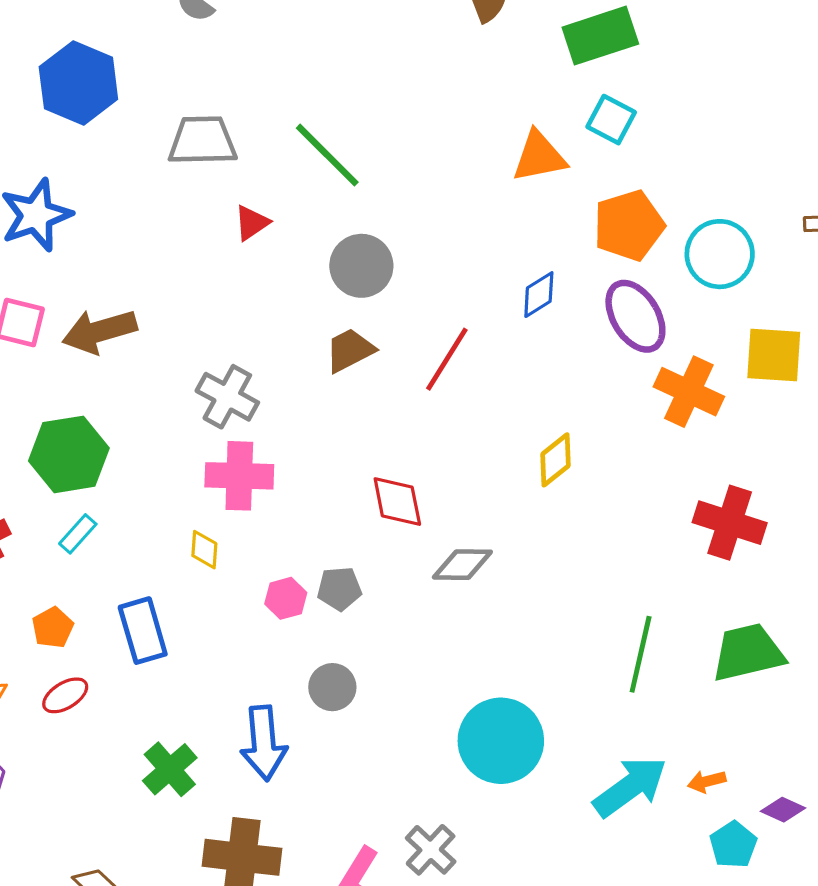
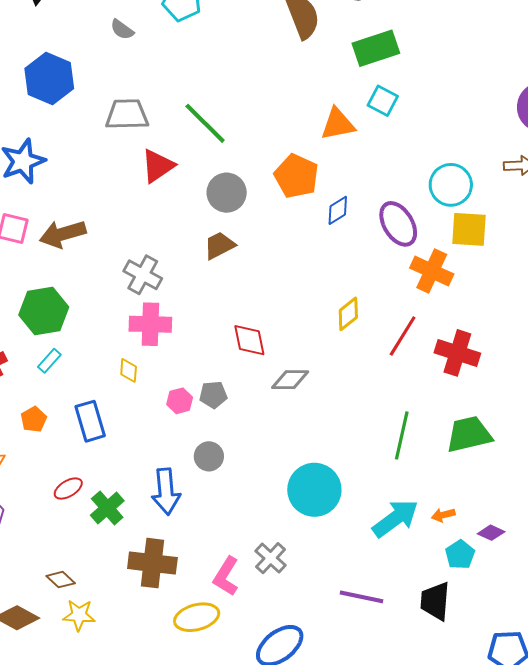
red triangle: (252, 223) -> (158, 166), size x1.5
orange pentagon: (629, 225) -> (296, 176), moved, turned -30
yellow square: (774, 355) -> (469, 229), moved
red line: (447, 359) -> (403, 336), moved
red ellipse: (65, 695) -> (68, 489), moved

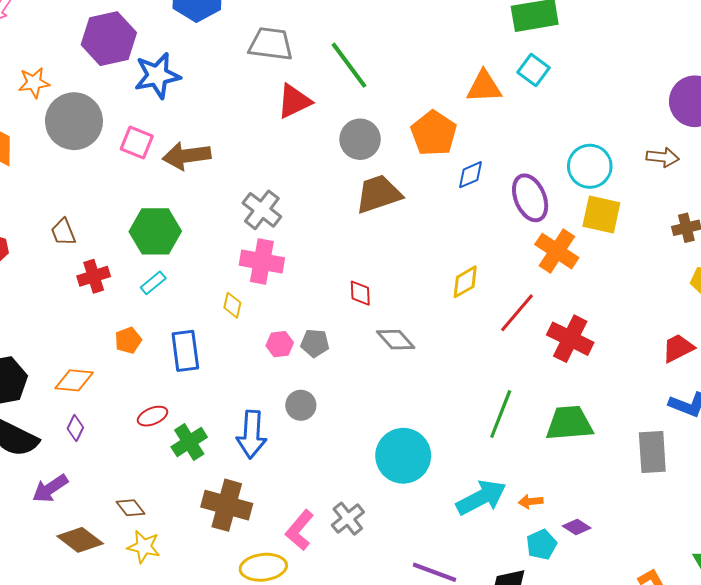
brown trapezoid: (219, 245) -> (378, 194), moved, size x1.4
red diamond: (249, 340) -> (360, 293), size x0.7
gray diamond: (290, 380) -> (396, 340), turned 39

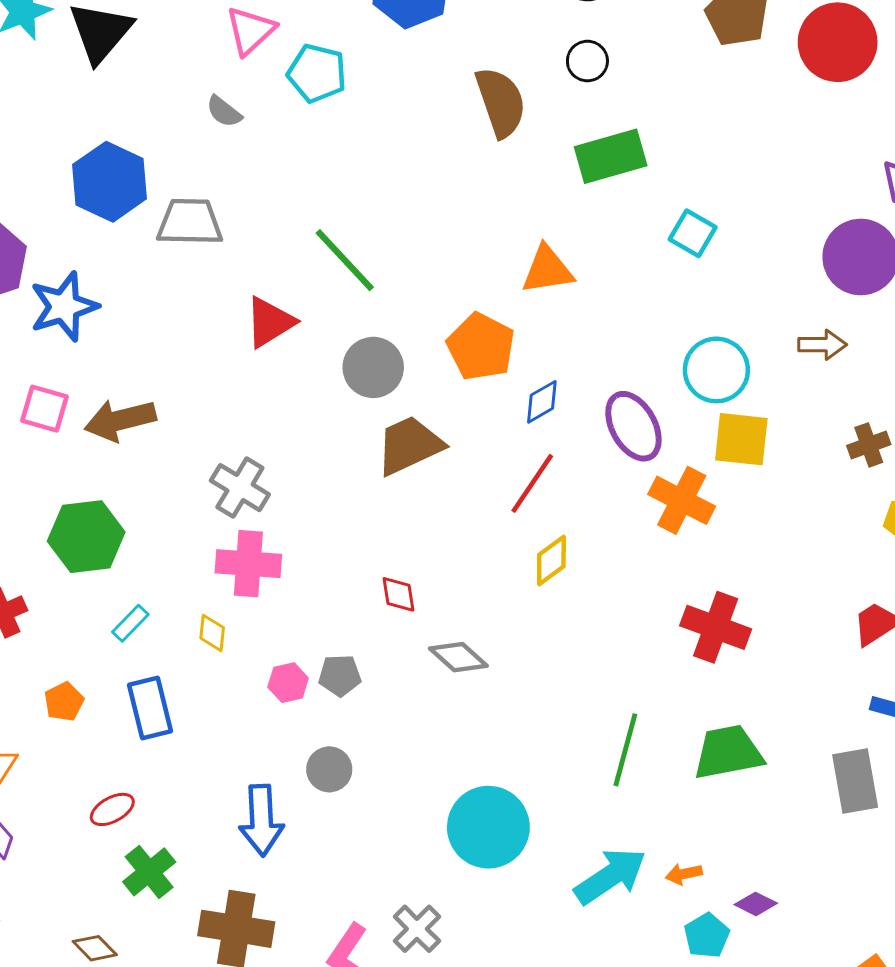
gray trapezoid: (271, 44) -> (190, 222), moved
cyan square: (534, 70) -> (693, 233), moved
cyan rectangle: (153, 283) -> (130, 623), moved
red line: (517, 313) -> (532, 483), moved
green cross: (189, 442) -> (149, 872), moved

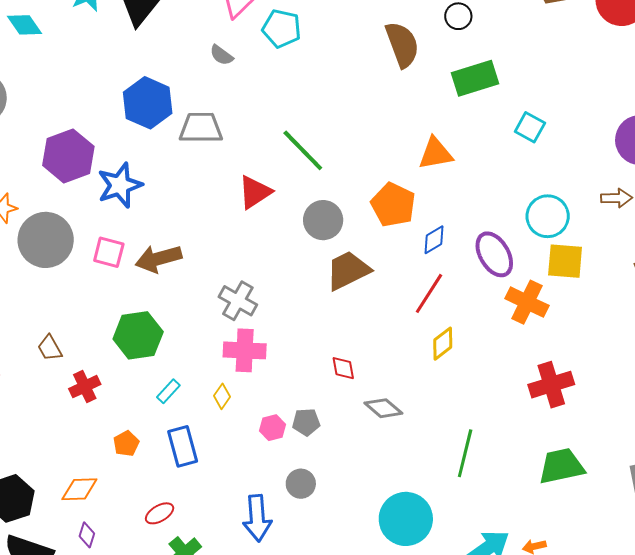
red cross: (716, 627) -> (551, 385), turned -36
yellow diamond: (212, 633) -> (222, 396), turned 30
green line: (625, 750) -> (465, 453), moved

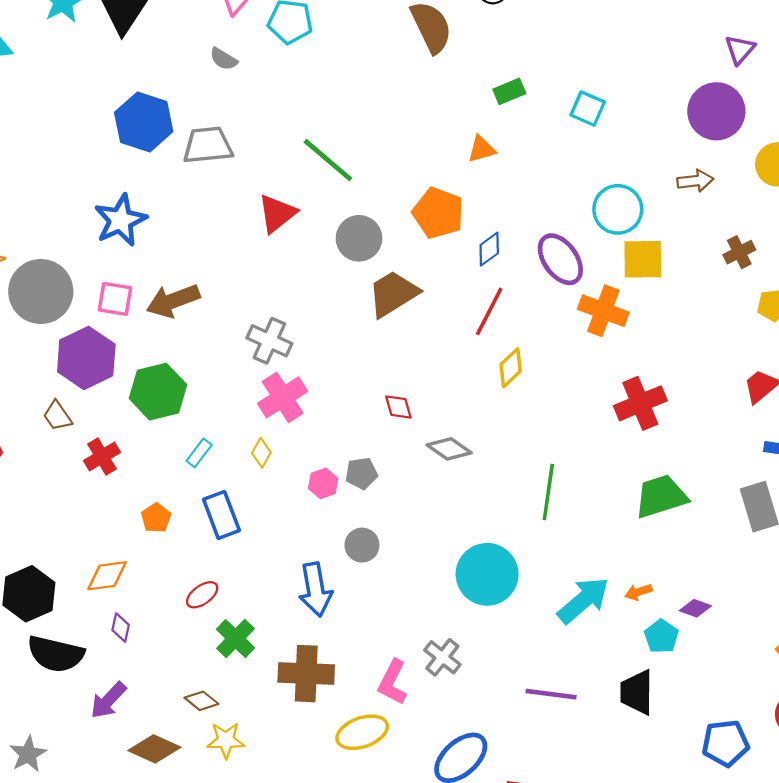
green rectangle: (475, 78) -> (509, 91), moved, size x0.6
orange triangle: (436, 153) -> (481, 149), size x0.7
purple hexagon: (68, 156) -> (86, 358), moved
pink cross: (245, 350) -> (283, 397), turned -30

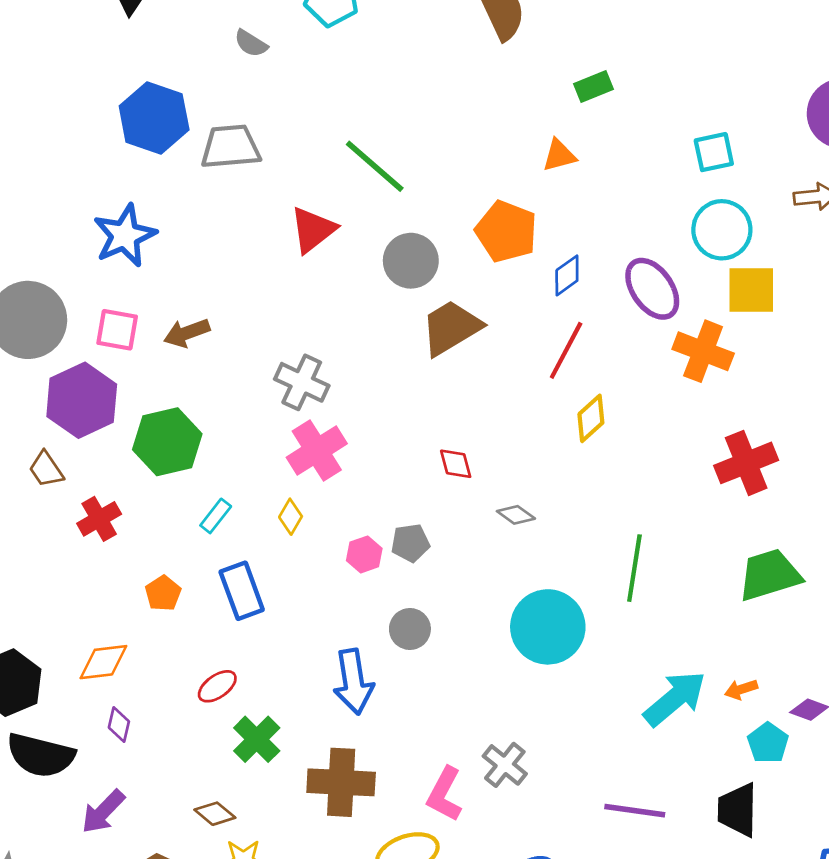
cyan square: (588, 109) -> (714, 152), moved, turned -36
brown arrow: (173, 301) -> (187, 333), size x0.7
gray diamond: (449, 449) -> (516, 515), size x0.7
cyan circle: (487, 574) -> (548, 627), moved

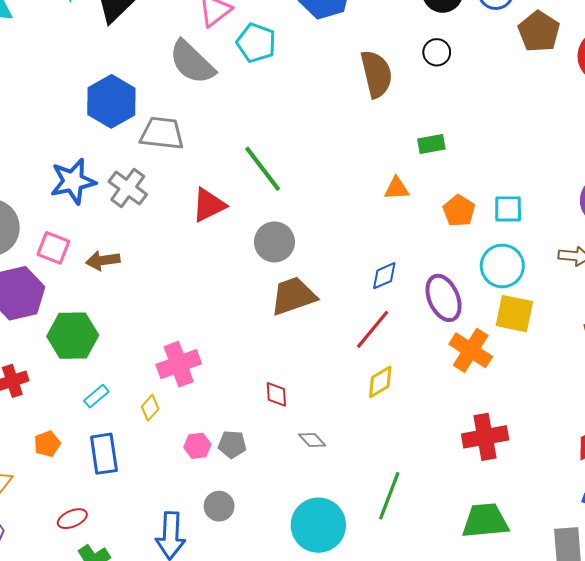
gray semicircle: (251, 43) -> (192, 62), size x2.0
orange pentagon: (506, 231) -> (459, 211), moved, size x0.7
gray cross: (302, 382) -> (128, 188), moved

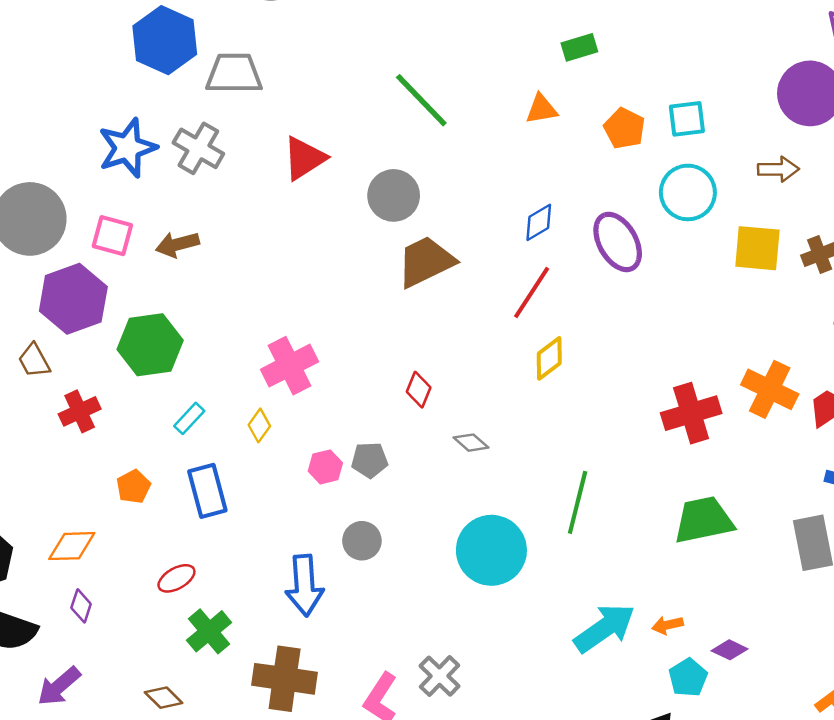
green line: (263, 169) -> (421, 100), moved
yellow square: (514, 314) -> (757, 248), moved
orange cross: (471, 350) -> (770, 389), moved
red diamond: (276, 394) -> (419, 390), turned 32

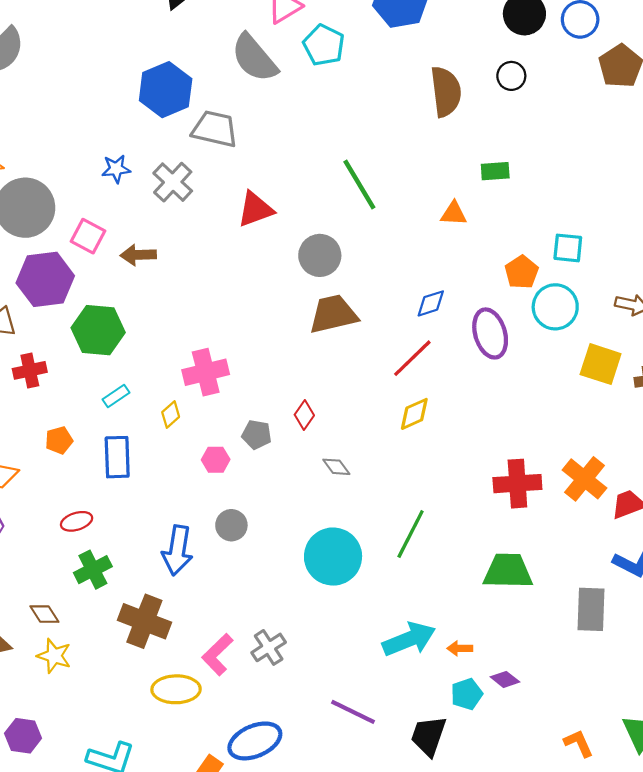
orange pentagon: (624, 128) -> (522, 272), moved
blue star: (127, 148) -> (116, 169), size x0.6
gray pentagon: (370, 460) -> (257, 435), moved

